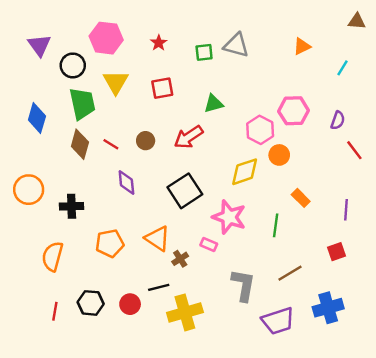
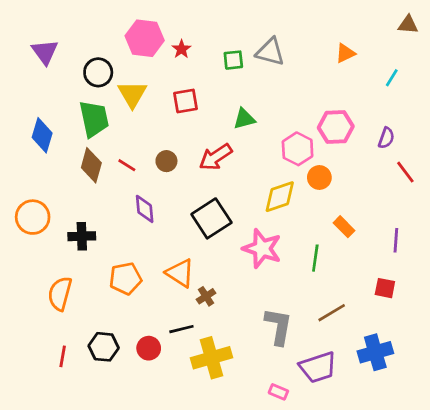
pink hexagon: (106, 38) -> (145, 38), moved
black circle: (73, 65) -> (98, 72), moved
pink rectangle: (209, 244) -> (278, 392), moved
red square: (336, 252) -> (385, 288), turned 30

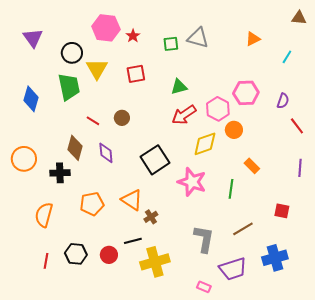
red arrow: (216, 157) -> (184, 115), moved
brown diamond: (91, 165) -> (75, 148), moved
purple line: (396, 240) -> (300, 168), moved

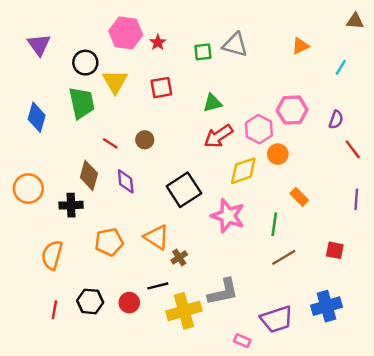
brown line: (243, 229) -> (284, 257), moved
gray L-shape: (204, 239) -> (223, 292), moved, turned 68

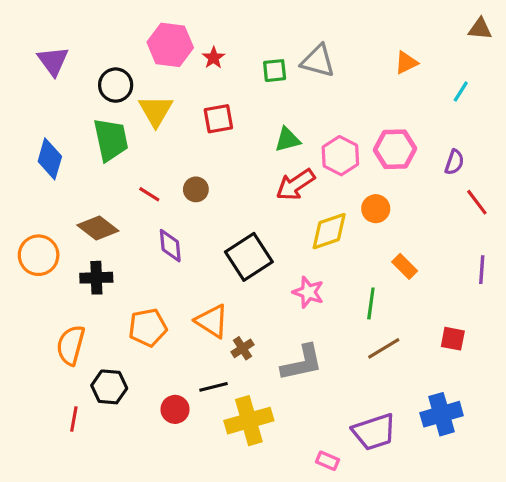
pink hexagon: (259, 129) -> (340, 156), moved
brown diamond: (89, 175) -> (98, 228), moved, turned -68
pink star: (228, 216) -> (308, 292), size x0.7
gray L-shape: (223, 292) -> (302, 363), moved
black hexagon: (90, 301) -> (109, 387), moved

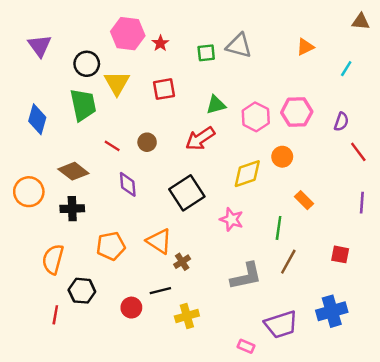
red arrow: (295, 185) -> (200, 139), moved
brown line: (384, 348) -> (288, 262), turned -30
gray L-shape: (302, 363) -> (246, 276), moved
yellow cross: (249, 421) -> (187, 316), size x0.7

